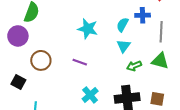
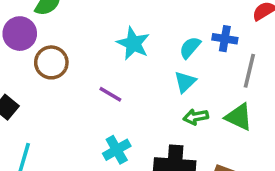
brown circle: (41, 60) -> (51, 62), moved

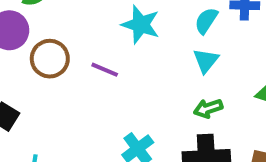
purple line: (110, 94) -> (105, 70), moved
green arrow: (196, 117) -> (208, 108), moved

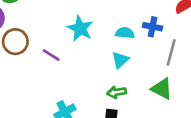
cyan semicircle: (206, 21) -> (125, 33), turned 54

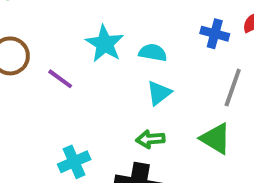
blue cross: (153, 27) -> (215, 34), moved
cyan semicircle: (125, 33) -> (153, 53), moved

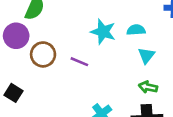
green arrow: (150, 139) -> (148, 87), turned 30

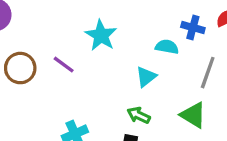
cyan semicircle: (136, 30) -> (167, 47), moved
brown circle: (43, 54) -> (20, 68), moved

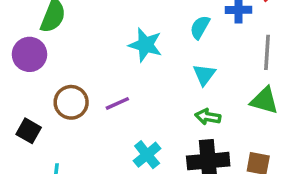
cyan semicircle: (167, 47) -> (200, 27), moved, turned -55
purple line: (64, 65) -> (117, 103), moved, turned -45

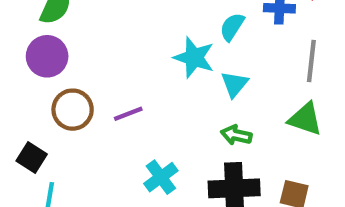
cyan star: (145, 45) -> (194, 57), moved
purple circle: (29, 54) -> (47, 56), moved
black square: (29, 131) -> (32, 158), moved

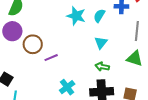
cyan star: (194, 57) -> (76, 16), moved
brown circle: (73, 110) -> (33, 44), moved

